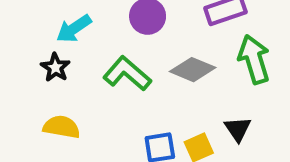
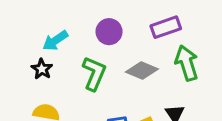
green L-shape: (127, 74) -> (94, 73), turned 72

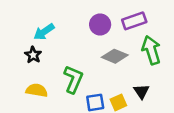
purple circle: (109, 32) -> (100, 25), moved
green L-shape: (94, 73) -> (73, 79), moved

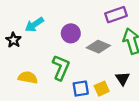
purple circle: (100, 25) -> (71, 33), moved
black star: (33, 55) -> (13, 40), moved

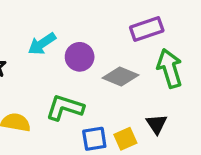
cyan arrow: (34, 25) -> (42, 44), moved
green L-shape: (61, 68) -> (65, 108), turned -95

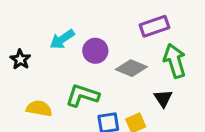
black triangle: (157, 124) -> (163, 98), moved

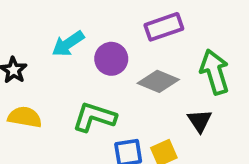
purple rectangle: (154, 26) -> (164, 27), moved
yellow semicircle: (39, 108) -> (25, 117), moved

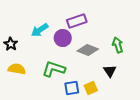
purple rectangle: (164, 27) -> (77, 21), moved
green arrow: (215, 72) -> (118, 45), size x0.7

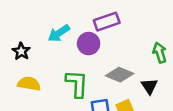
gray diamond: (88, 50) -> (120, 75), moved
green L-shape: (54, 69) -> (77, 84), turned 75

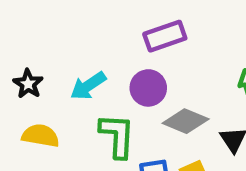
cyan arrow: (59, 33) -> (88, 86), moved
purple circle: (89, 44) -> (148, 88), moved

